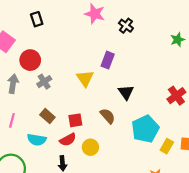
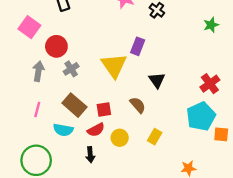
yellow triangle: (85, 78) -> (114, 66), size x1.4
brown rectangle: (47, 116) -> (74, 105), size x1.5
cyan pentagon: (145, 129) -> (201, 116), moved
yellow rectangle: (167, 146) -> (155, 137), moved

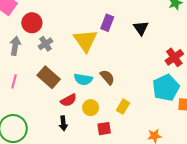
black triangle: (157, 80) -> (141, 28), moved
red square: (104, 110) -> (104, 129), moved
cyan semicircle: (63, 130) -> (83, 79), moved

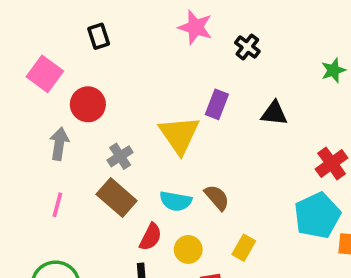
black triangle: (141, 28) -> (274, 113), turned -49
gray cross: (46, 44) -> (120, 156), moved
red semicircle: (69, 100) -> (151, 237), turned -35

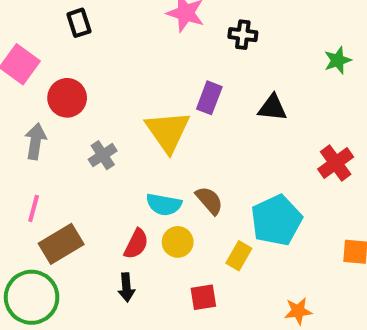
black cross: (247, 47) -> (243, 35), turned -30
brown rectangle: (117, 198) -> (61, 244), moved, turned -72
cyan pentagon: (317, 215) -> (276, 220), moved
yellow circle: (188, 249) -> (178, 242), moved

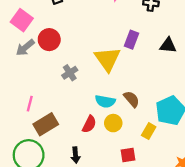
gray arrow: (36, 141) -> (25, 48), moved, turned -138
black arrow: (126, 287) -> (75, 155), moved

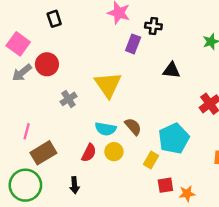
purple rectangle: (132, 40) -> (133, 44), moved
red square: (128, 155) -> (165, 185), moved

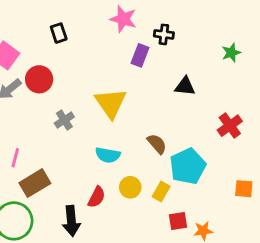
black rectangle: (54, 19) -> (59, 33), moved
brown semicircle: (133, 127) -> (157, 144), moved
yellow circle: (114, 152) -> (130, 187), moved
red semicircle: (89, 153) -> (97, 197), moved
black arrow: (74, 185) -> (71, 221), size x1.5

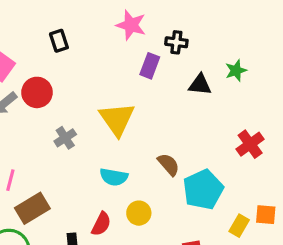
green star: (231, 53) -> (236, 70), moved
black triangle: (185, 86) -> (200, 85), moved
yellow rectangle: (161, 191) -> (239, 226), moved

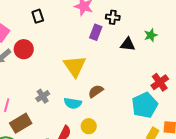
gray cross: (65, 138) -> (43, 96), moved
brown semicircle: (169, 164) -> (96, 91), moved, turned -84
cyan pentagon: (203, 190) -> (145, 105), moved

